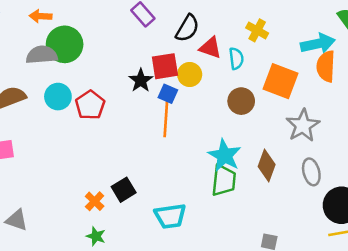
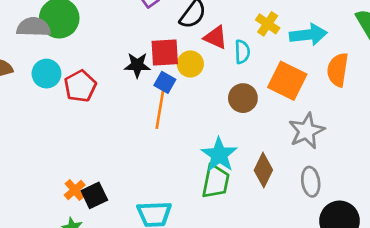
cyan arrow: (318, 44) -> (308, 35), moved
black star: (141, 80) -> (137, 65), turned 30
black square: (124, 190) -> (94, 195), moved

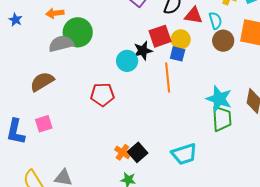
cyan circle: (46, 74) -> (127, 61), moved
blue square: (165, 82) -> (178, 54), moved
red pentagon: (80, 86) -> (102, 95), moved, turned -30
brown circle: (243, 98) -> (223, 41), moved

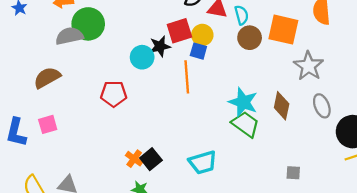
green trapezoid: (222, 119) -> (246, 124), turned -52

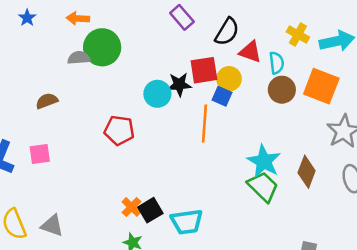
gray semicircle: (69, 36) -> (79, 58), size x0.7
brown semicircle: (47, 78) -> (47, 101), size x0.7
cyan trapezoid: (203, 162) -> (187, 222), moved

